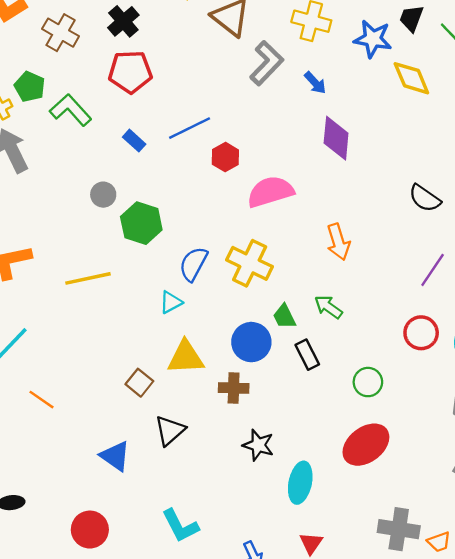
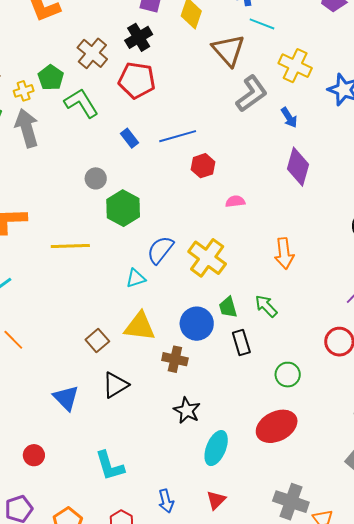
brown cross: (61, 33) -> (92, 53), moved
pink semicircle: (270, 192) -> (235, 201), size x0.5
red circle: (90, 530) -> (34, 455), size x0.7

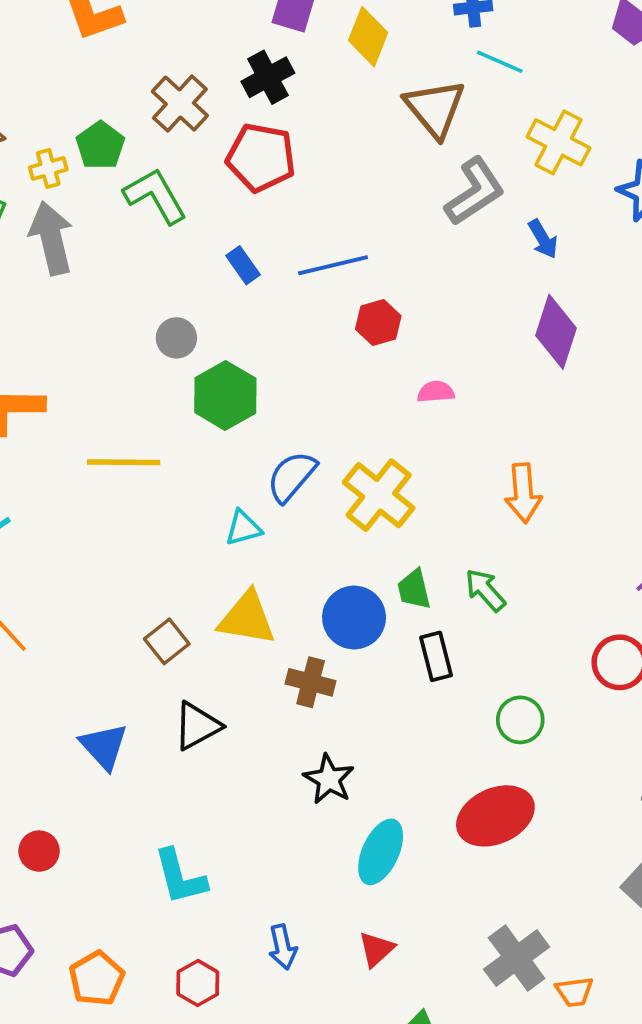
gray cross: (291, 502) -> (517, 958), turned 32

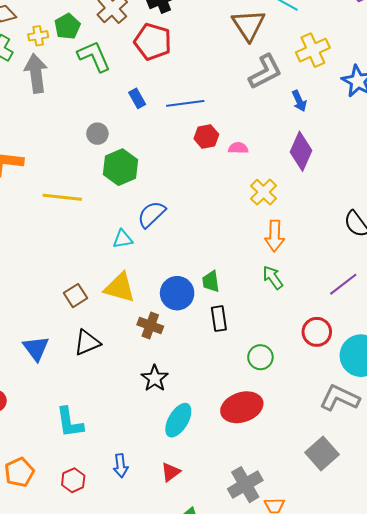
yellow cross: (558, 142) -> (313, 50), turned 32
pink semicircle: (436, 392) -> (238, 148), moved
yellow cross: (379, 495) -> (264, 192), moved, size x0.7
green arrow: (485, 590) -> (273, 277), moved

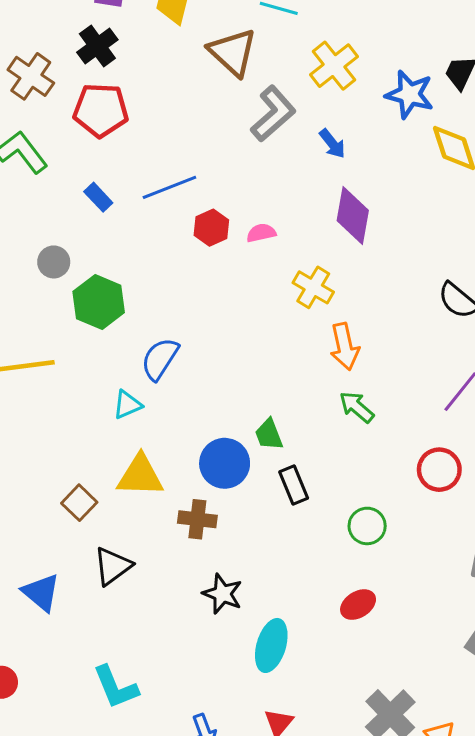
red ellipse: (242, 407) -> (358, 605), size x0.6

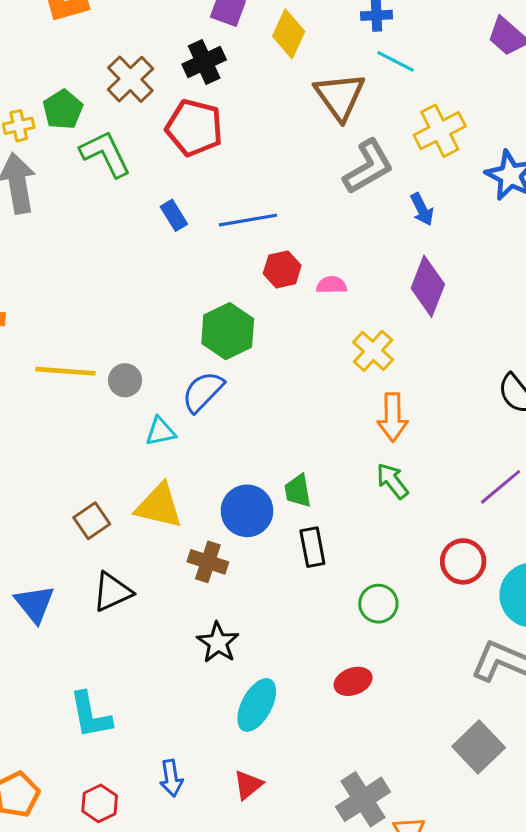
gray circle: (54, 262) -> (125, 380), moved
green hexagon: (99, 302) -> (228, 331), moved

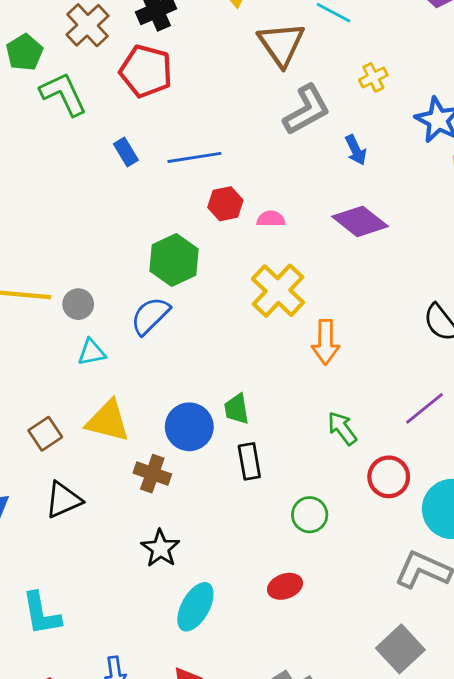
yellow cross: (440, 131) -> (373, 77), size x0.6
purple diamond: (428, 286) -> (360, 221), turned -74
yellow cross: (373, 351) -> (278, 291), moved, size x1.4
cyan triangle: (161, 431) -> (92, 352), moved
green arrow: (392, 481) -> (342, 428), moved

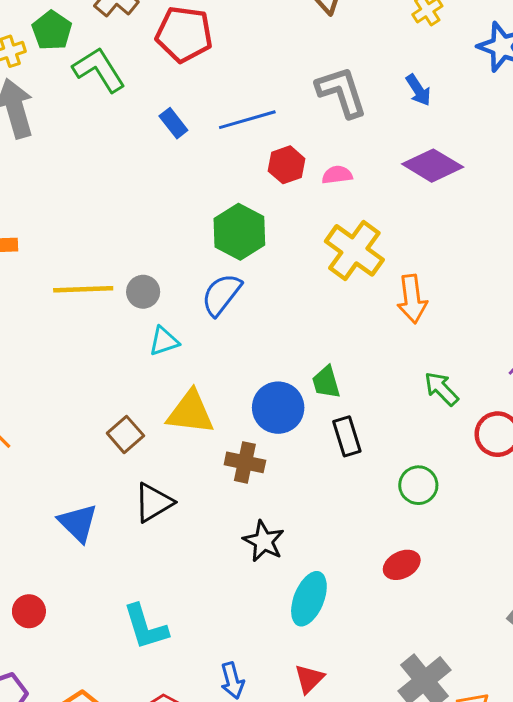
gray L-shape: (307, 110) -> (341, 92), moved, turned -72

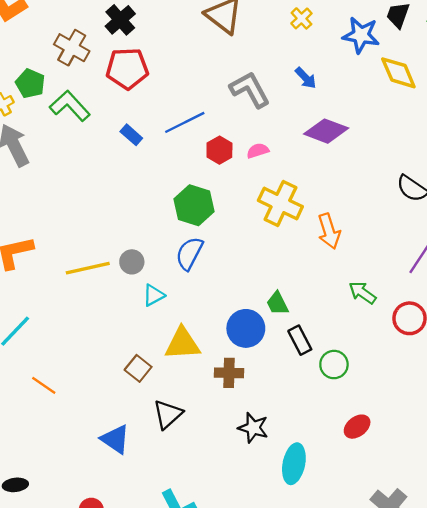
green circle: (418, 485) -> (334, 365), moved

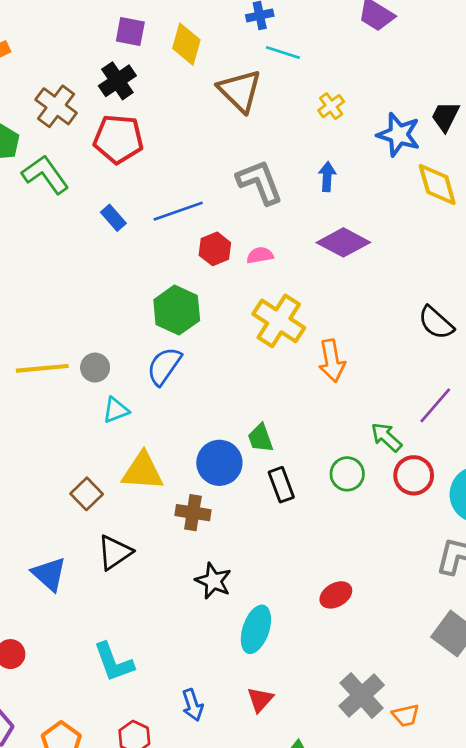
blue arrow: (306, 78) -> (327, 177), turned -140
green arrow: (362, 293) -> (386, 437), moved
green circle: (334, 365) -> (347, 474), moved

